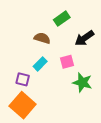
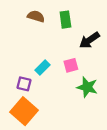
green rectangle: (62, 19) -> (65, 20), turned -63
brown semicircle: (42, 38) -> (36, 16), moved

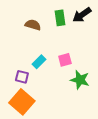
brown semicircle: (36, 16) -> (33, 25), moved
black arrow: (89, 40) -> (82, 15), moved

